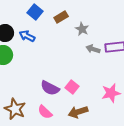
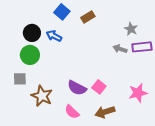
gray star: (82, 29) -> (131, 29), moved
brown star: (15, 109) -> (42, 96), moved

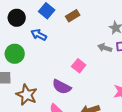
black circle: (32, 33) -> (17, 18), moved
pink square: (99, 87) -> (79, 66), moved

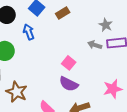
blue arrow: (39, 35) -> (29, 32), turned 42
purple semicircle: (62, 87) -> (69, 84), moved

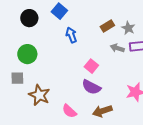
brown rectangle: (63, 13) -> (107, 26), moved
blue arrow: (29, 32) -> (71, 35), moved

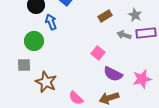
brown rectangle: (107, 26) -> (105, 16), moved
blue arrow: (71, 35) -> (51, 22), moved
purple semicircle: (91, 87) -> (113, 74), moved

